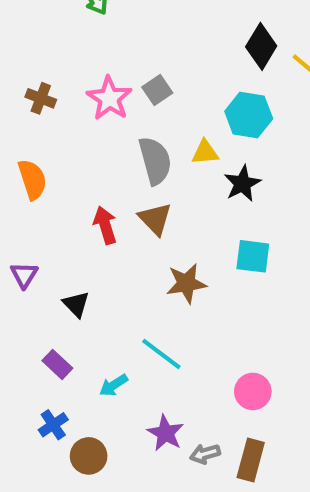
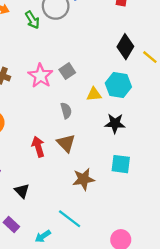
yellow triangle: (205, 152) -> (94, 94), moved
gray semicircle: (155, 161) -> (66, 111), size x0.6
black star: (242, 184) -> (115, 123), turned 30

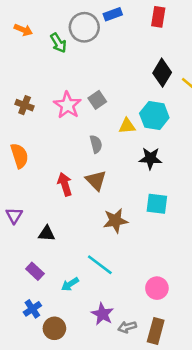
black triangle: (22, 191) -> (47, 234), turned -42

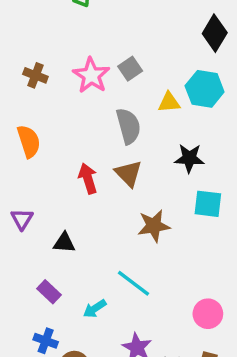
gray semicircle: (96, 144) -> (128, 126), size x1.5
black star: (150, 158) -> (189, 158), moved
blue cross: (32, 309) -> (46, 341), turned -36

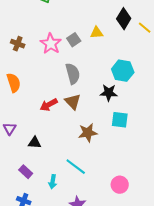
cyan hexagon: (205, 89) -> (123, 71), moved
yellow triangle: (169, 102) -> (97, 33), moved
red arrow: (88, 178) -> (49, 105), turned -102
cyan arrow: (95, 309) -> (53, 182), turned -48

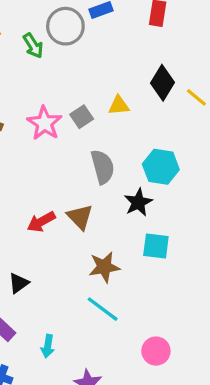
gray semicircle: (73, 74) -> (103, 167), moved
black star: (109, 93) -> (138, 202), turned -30
black triangle: (35, 143) -> (19, 283), turned -40
cyan line: (76, 167) -> (103, 309), moved

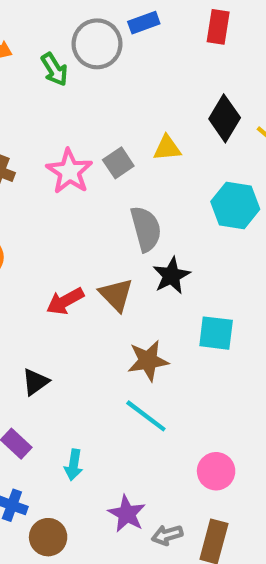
cyan hexagon: (161, 167) -> (235, 205), moved
black star: (138, 202) -> (171, 276), moved

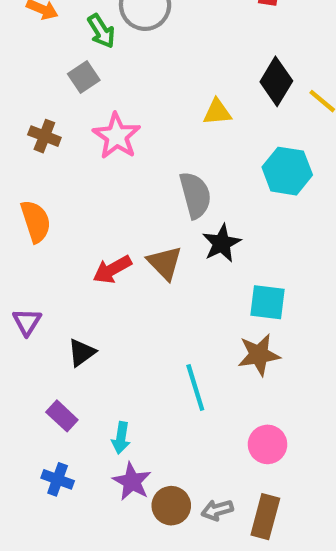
gray square: (118, 163) -> (84, 77), moved
brown star: (148, 361) -> (259, 355), moved
cyan line: (146, 416) -> (195, 388), turned 36
purple star: (127, 514) -> (132, 482), moved
brown circle: (48, 537) -> (171, 506), moved

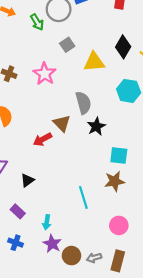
gray square: (84, 77) -> (67, 45), moved
yellow triangle: (217, 112) -> (94, 62), size x1.5
brown triangle: (165, 263) -> (62, 123), moved

